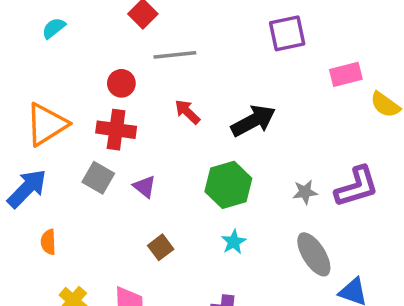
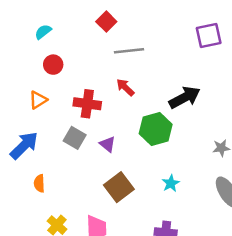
red circle: (121, 83) -> (53, 65), moved
red arrow: (187, 112) -> (125, 87), moved
orange triangle: (47, 124) -> (38, 100), size x0.6
green hexagon: (228, 185) -> (156, 129), moved
brown square: (161, 247) -> (119, 187), size x1.6

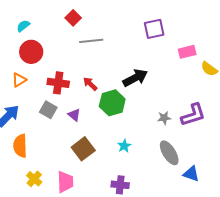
red circle: (53, 65) -> (31, 52), size x1.5
red arrow: (125, 87) -> (90, 84), moved
orange semicircle: (39, 183) -> (20, 146), size x1.6

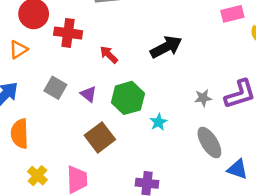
red cross: (58, 83) -> (68, 33), moved
green hexagon: (112, 103) -> (128, 98), moved
cyan star: (124, 146) -> (158, 122), moved

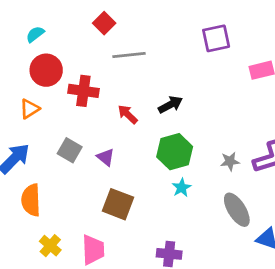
black arrow: (166, 47) -> (170, 105), moved, size x0.7
green hexagon: (128, 98) -> (175, 152), moved
brown square: (100, 137) -> (118, 204), turned -32

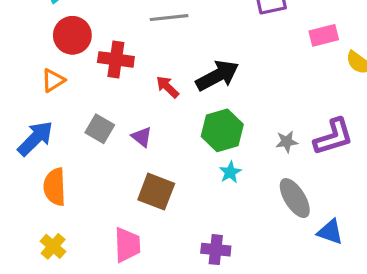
black arrow: (170, 105) -> (217, 76), size x1.5
yellow cross: (50, 246) -> (53, 246), moved

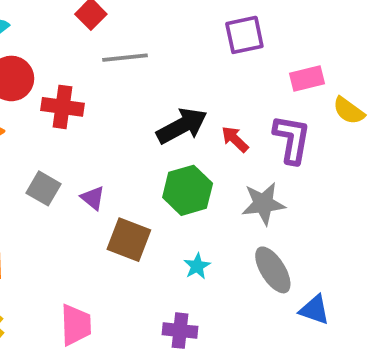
red arrow: (167, 87) -> (235, 139), moved
purple L-shape: (333, 137) -> (292, 139), moved, turned -63
gray star: (287, 142) -> (263, 204), size x1.6
cyan star: (230, 172) -> (197, 266), moved
brown square: (156, 192) -> (129, 240), moved

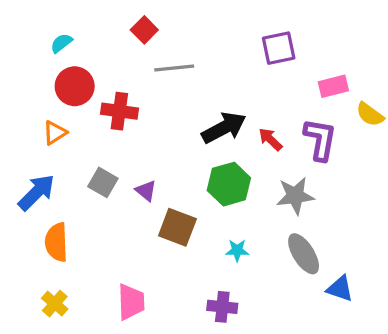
cyan star: (197, 266) -> (237, 250), turned 30

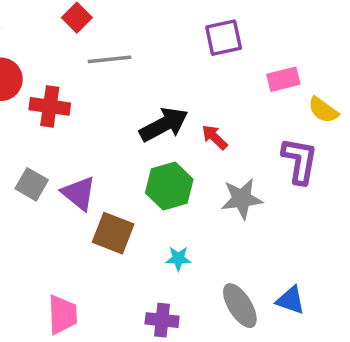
purple L-shape: (320, 139) -> (300, 161), moved
purple triangle: (146, 191) -> (79, 193), size x1.5
gray ellipse: (304, 254) -> (240, 306), moved

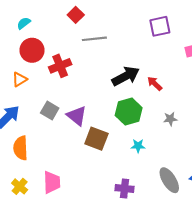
red cross: (50, 106) -> (60, 66), turned -30
gray star: (242, 199) -> (170, 119), size x0.6
cyan star: (178, 259) -> (138, 146), moved
pink trapezoid: (62, 315) -> (52, 182), moved

